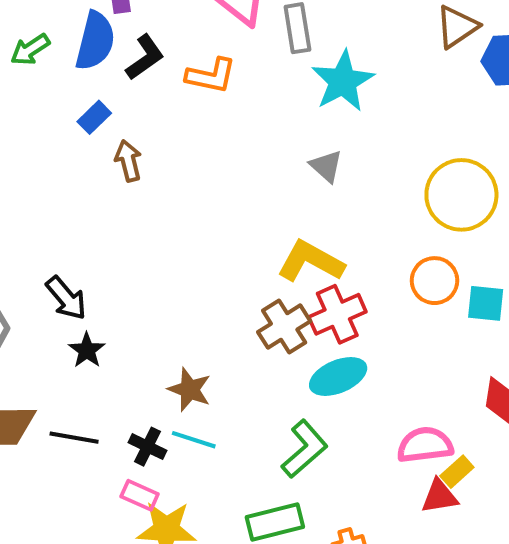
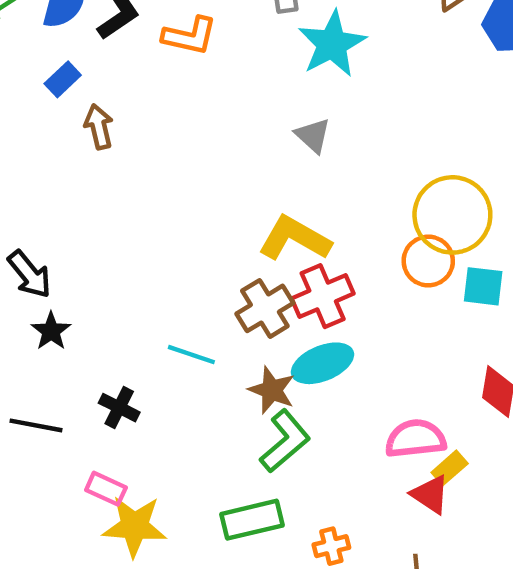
yellow circle: (461, 195) -> (452, 215), moved
brown star: (190, 390) -> (272, 390), moved
cyan line: (194, 440) -> (191, 355), moved
black cross: (148, 447) -> (119, 408), moved
red triangle: (439, 496) -> (430, 494), turned 42

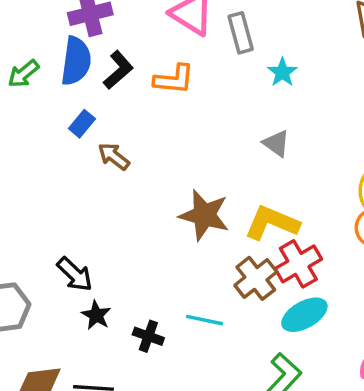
cyan star: (332, 44) -> (282, 72), size x0.6
brown arrow: (99, 127) -> (114, 156), turned -32
brown star: (272, 390) -> (204, 215), moved, size x1.4
black cross: (119, 408) -> (148, 336), moved

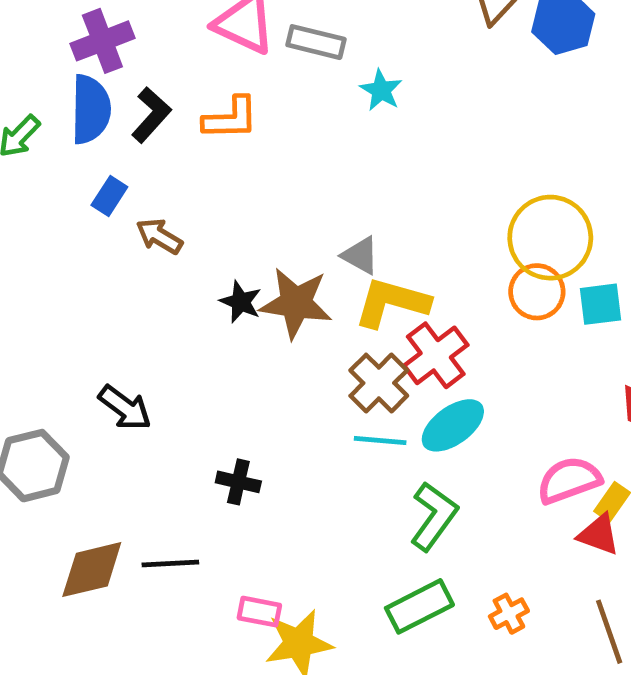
gray rectangle: (241, 33) -> (316, 42), turned -54
gray triangle: (276, 143) -> (360, 256), moved
black star: (96, 315) -> (241, 302), moved
cyan line: (204, 320) -> (380, 440), moved

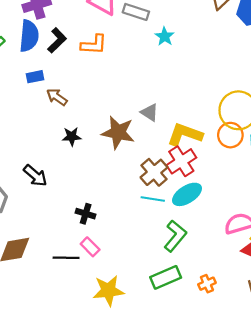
blue rectangle: (109, 196) -> (35, 77), turned 42
black star: (241, 302) -> (72, 136), moved, turned -30
yellow L-shape: (392, 302) -> (185, 135), moved
black line: (170, 564) -> (66, 258), moved
pink rectangle: (259, 612) -> (90, 247), moved, turned 30

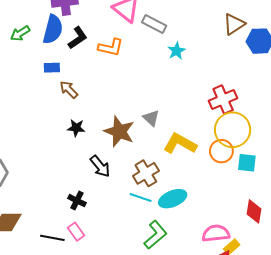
red cross: (181, 161) -> (223, 99), moved
black arrow: (35, 176) -> (100, 166), moved

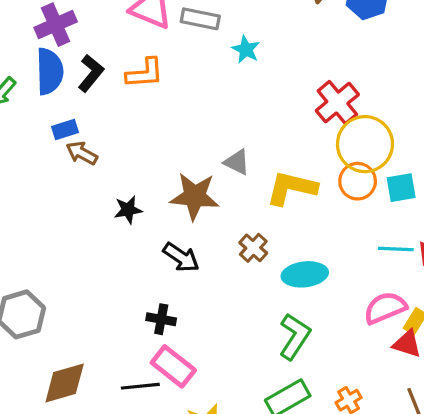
brown arrow: (69, 90) -> (82, 153), moved
brown cross: (146, 173) -> (253, 248), size x0.7
cyan line: (141, 198) -> (396, 249), moved
cyan ellipse: (173, 199) -> (305, 274), turned 32
pink rectangle: (76, 232) -> (173, 366), size x1.5

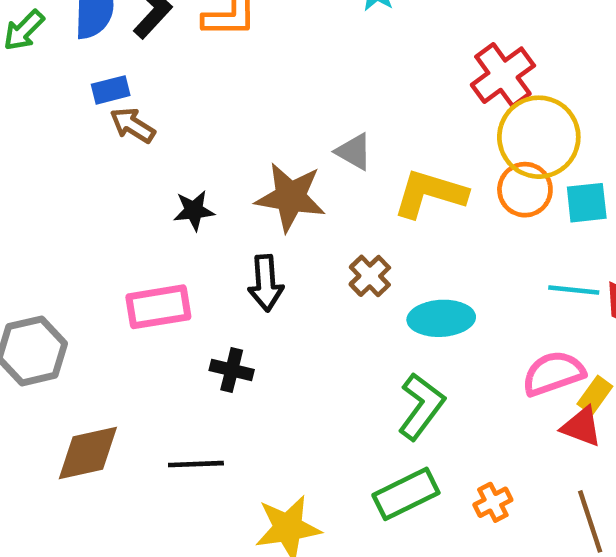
black arrow: (181, 257) -> (266, 283), turned 48
pink rectangle: (173, 366) -> (158, 307), moved, turned -51

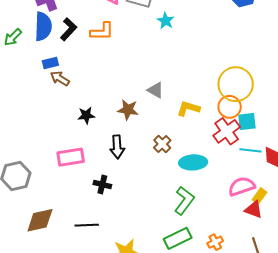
red cross: (503, 75) -> (227, 131), moved
yellow L-shape: (430, 194) -> (188, 108), size x0.7
brown star: (290, 197) -> (128, 110), size x0.7
cyan square: (587, 203) -> (247, 121), moved

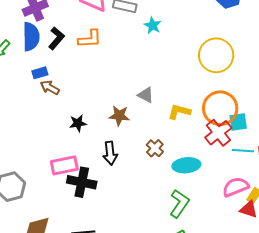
yellow circle: (236, 84) -> (216, 55), moved
orange circle: (230, 107) -> (220, 108), size x1.5
black cross: (102, 185) -> (82, 182), moved, size x1.6

